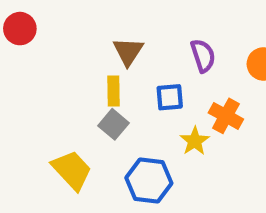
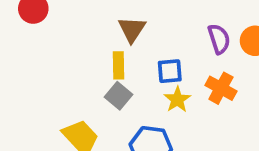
purple semicircle: (203, 56) -> (219, 39), moved
yellow star: (195, 141) -> (177, 100), moved

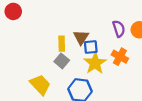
brown triangle: (132, 29) -> (81, 37), moved
yellow star: (177, 100) -> (95, 63), size x1.5

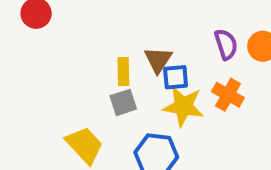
gray square: (62, 61) -> (123, 102), turned 32
yellow star: (95, 63) -> (183, 106), turned -30

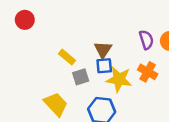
yellow rectangle: (123, 71) -> (67, 57), moved, turned -49
blue square: (176, 77) -> (104, 66), moved

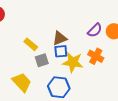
purple semicircle: (146, 40) -> (95, 30), turned 63
brown triangle: (103, 50) -> (60, 38), turned 35

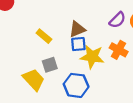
gray square: (42, 60) -> (50, 65), moved

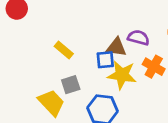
purple semicircle: (117, 20) -> (138, 38), moved, turned -120
brown triangle: (77, 29) -> (116, 47), moved, turned 30

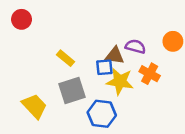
gray square: (71, 85) -> (72, 91), size x1.5
yellow trapezoid: (51, 103) -> (34, 106), moved

